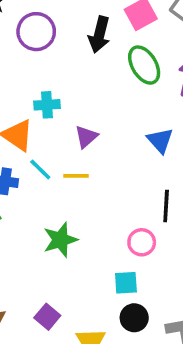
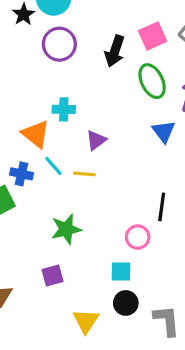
blue triangle: (160, 140) -> (164, 131), moved
purple square: (47, 317) -> (53, 276), moved, turned 30

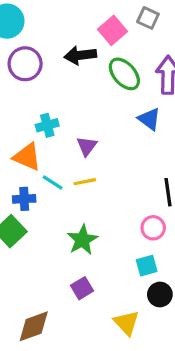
black arrow: (115, 51) -> (80, 55), turned 80

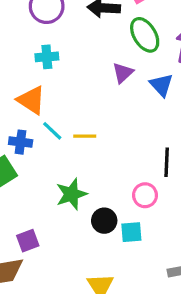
cyan cross: (47, 125) -> (47, 57), moved
purple triangle: (87, 146) -> (123, 73), moved
purple square: (82, 288) -> (28, 241), moved
black circle: (160, 295) -> (104, 221), moved

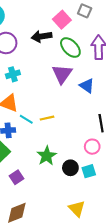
purple triangle: (123, 73) -> (62, 74), size x1.5
blue triangle: (161, 85) -> (87, 86), moved
purple square: (28, 241) -> (17, 177), moved

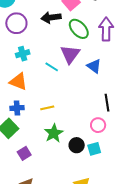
yellow line: (47, 118) -> (47, 108), moved
cyan line: (26, 119) -> (52, 67), moved

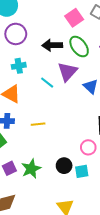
black arrow: (51, 18) -> (52, 45), moved
green star: (54, 133) -> (31, 169), moved

